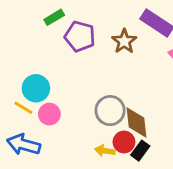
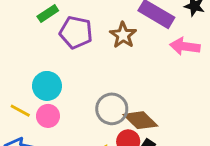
cyan circle: (36, 88) -> (47, 86), moved
brown diamond: (137, 123) -> (140, 120), turned -36

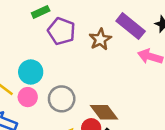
gray circle: (112, 109) -> (62, 99), moved

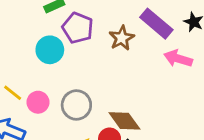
cyan circle: (31, 72) -> (50, 50), moved

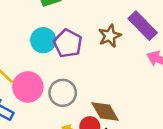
purple pentagon: (78, 28) -> (68, 43), moved
pink circle: (38, 102) -> (28, 87), size x1.5

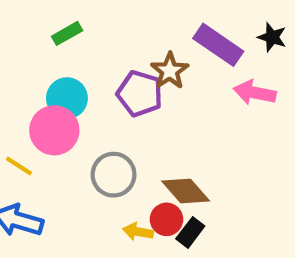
purple pentagon: (68, 43) -> (140, 94), moved
pink circle: (28, 87) -> (54, 130), moved

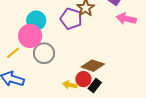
yellow line: (19, 166) -> (13, 53), turned -72
gray circle: (114, 175) -> (44, 53), moved
brown diamond: (186, 191) -> (93, 66), turned -30

